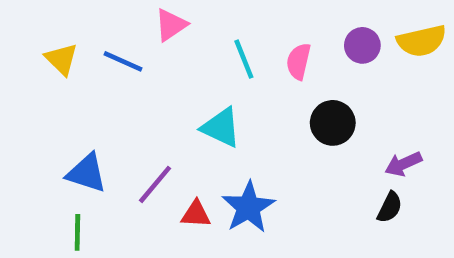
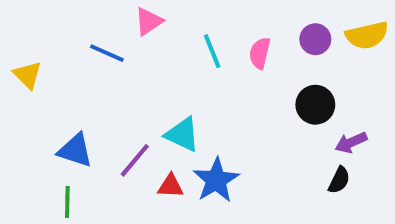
yellow triangle: (61, 59) -> (28, 75), moved
black circle: (333, 123) -> (315, 105), moved
cyan triangle: (221, 127) -> (182, 134), moved

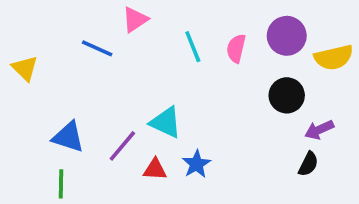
yellow semicircle: (367, 35) -> (334, 57), moved
purple circle: (315, 39) -> (287, 36), size x1.4
blue star: (216, 180) -> (196, 164), size x0.7

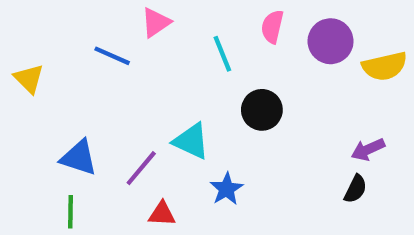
pink semicircle: (236, 48) -> (272, 27), moved
black circle: (287, 95) -> (262, 110), moved
red triangle: (155, 169) -> (162, 214), moved

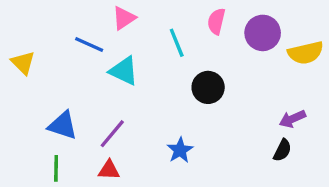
cyan triangle: (191, 141) -> (124, 71), moved
red triangle: (162, 214) -> (109, 170), moved

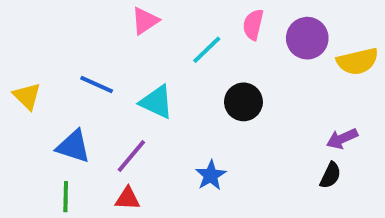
cyan line: (177, 43) -> (207, 50), turned 68
blue line: (89, 44) -> (97, 85), moved
yellow triangle: (23, 63) -> (27, 96), moved
cyan triangle: (124, 71) -> (157, 102), moved

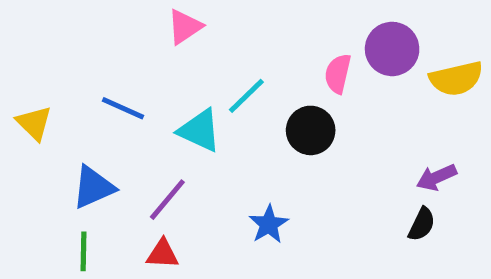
pink semicircle: (253, 25) -> (338, 74), moved
cyan line: (207, 50) -> (246, 96), moved
blue triangle: (73, 146) -> (93, 187), turned -42

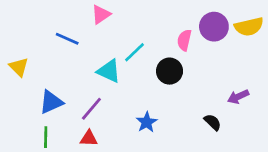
yellow semicircle: (456, 79) -> (249, 27), moved
blue line: (123, 108) -> (67, 39), moved
black semicircle: (422, 224) -> (213, 122), moved, turned -72

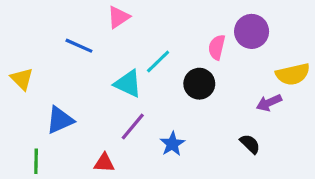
yellow semicircle: (249, 27) -> (293, 74), moved
purple arrow: (238, 97) -> (269, 103), moved
purple line: (91, 109) -> (133, 126), moved
green line: (46, 137) -> (36, 161), moved

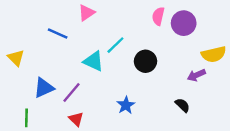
pink semicircle: (217, 47) -> (158, 16), moved
purple line: (133, 126) -> (72, 92), moved
red triangle: (104, 163) -> (76, 119), turned 42

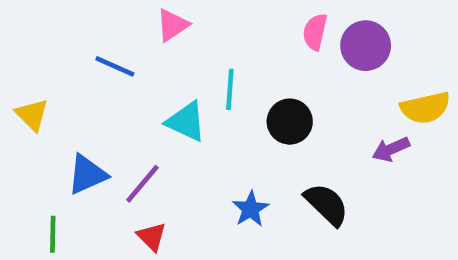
cyan line: (115, 45) -> (230, 89), turned -42
black semicircle: (182, 105) -> (326, 204), moved, size x1.5

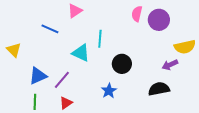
black circle: (290, 122) -> (122, 64), moved
black semicircle: (326, 204) -> (159, 89), moved, turned -55
green line: (53, 234) -> (35, 102), moved
red triangle: (152, 237) -> (66, 103), turned 40

